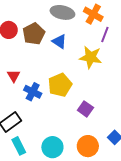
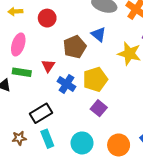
brown pentagon: (34, 34) -> (75, 47), moved
purple square: (85, 109) -> (99, 108), moved

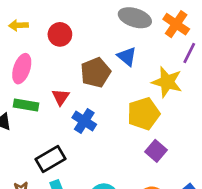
yellow pentagon: (95, 79) -> (144, 114), moved
purple square: (99, 108) -> (156, 151), moved

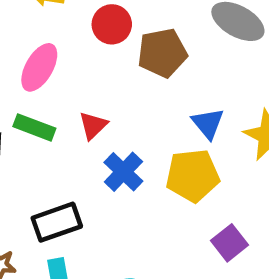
blue triangle: (127, 56) -> (208, 123), moved
brown pentagon: (96, 72) -> (162, 53), moved
yellow pentagon: (144, 114) -> (193, 176), moved

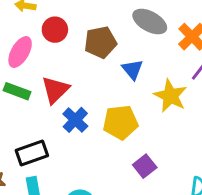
red circle: (112, 24) -> (55, 30), moved
blue triangle: (208, 123) -> (132, 69), moved
red triangle: (93, 125) -> (55, 90), size x1.5

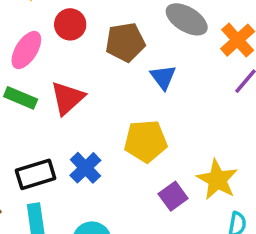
yellow star: (170, 96) -> (217, 180), moved
blue cross: (75, 120) -> (85, 168), moved

